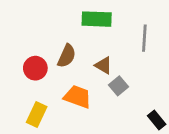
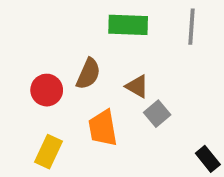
gray line: (144, 38) -> (192, 27), moved
orange trapezoid: (78, 97) -> (103, 128), turned -120

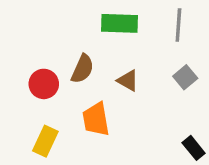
gray square: (157, 114) -> (185, 77), moved

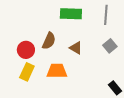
orange trapezoid: (96, 119) -> (57, 71), turned 100
yellow rectangle: (45, 141) -> (27, 72), moved

